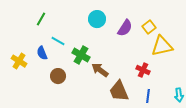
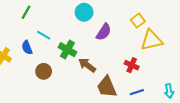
purple semicircle: (125, 28) -> (104, 32), moved
blue line: (148, 96) -> (137, 92), turned 64

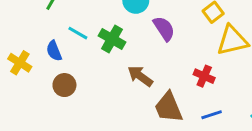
purple semicircle: (104, 32) -> (164, 29), turned -66
green cross: (67, 50) -> (112, 39), moved
brown circle: (44, 71) -> (64, 85), moved

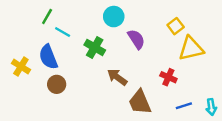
cyan line: (78, 33) -> (63, 32), moved
blue semicircle: (54, 51) -> (48, 57), size x1.5
blue line: (212, 115) -> (184, 106), moved

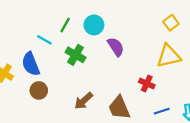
green line: (47, 17) -> (65, 25), moved
yellow square: (176, 26) -> (171, 23), moved
brown arrow: (117, 77) -> (84, 101), moved, turned -78

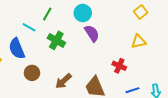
cyan circle: (94, 25) -> (83, 13), moved
yellow triangle: (169, 56) -> (139, 41), size x0.7
brown circle: (39, 90) -> (32, 73), moved

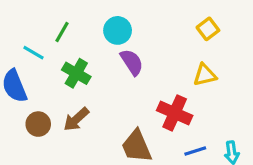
red cross: (119, 66) -> (175, 113), size x1.5
brown arrow: (63, 81) -> (76, 119), moved

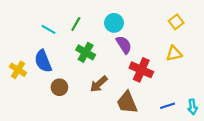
cyan line: (33, 53) -> (49, 29), moved
red cross: (175, 113) -> (141, 70), moved
brown arrow: (76, 119) -> (99, 84), moved

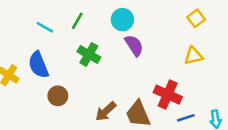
red cross: (141, 70) -> (168, 95), moved
brown arrow: (99, 84) -> (106, 111), moved

